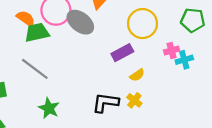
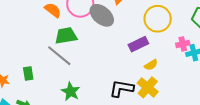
green trapezoid: (37, 32) -> (66, 36), moved
yellow cross: (134, 100) -> (148, 87), size x1.5

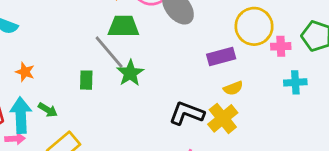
pink cross: (183, 44) -> (281, 46), moved
green rectangle: (28, 73) -> (86, 80), moved
green star: (71, 92) -> (130, 73), moved

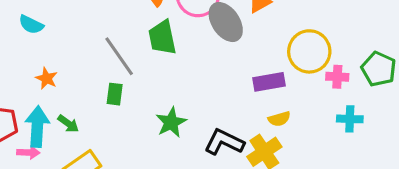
green trapezoid: (123, 26) -> (162, 38), turned -108
gray line: (109, 52) -> (119, 56), moved
green star: (130, 73) -> (171, 122), moved

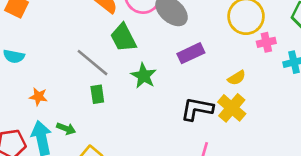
pink cross: (337, 77) -> (266, 42), moved
purple rectangle: (269, 82) -> (191, 53), moved
green star: (171, 122) -> (144, 76), moved

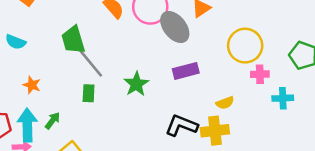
green trapezoid: (123, 38) -> (73, 40), moved
yellow cross: (232, 108) -> (215, 131), turned 32
green arrow: (66, 129) -> (52, 121), turned -84

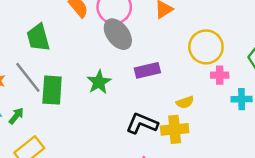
gray ellipse: (175, 27) -> (118, 34), moved
gray line: (90, 62) -> (28, 77), moved
green rectangle: (89, 93) -> (52, 90), size x1.6

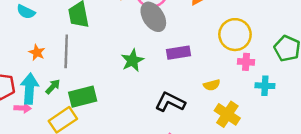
gray line: (28, 77) -> (66, 51), turned 36
green rectangle: (52, 90) -> (83, 97), moved, turned 68
yellow cross: (175, 129) -> (227, 114), moved, turned 35

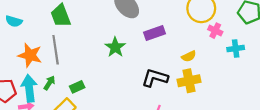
orange star: (37, 52) -> (30, 55), size x1.6
pink cross: (246, 62) -> (215, 31), turned 32
green rectangle: (83, 97) -> (77, 87), size x0.6
yellow cross: (227, 114) -> (189, 81), moved, turned -35

